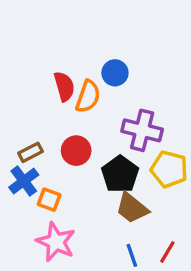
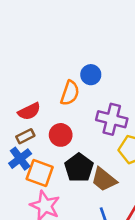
red semicircle: (64, 86) -> (29, 111), moved, turned 80
black pentagon: (120, 174) -> (79, 168), moved
orange square: (49, 200) -> (40, 173), size x1.5

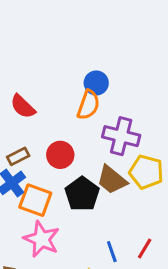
orange semicircle: (70, 93) -> (88, 105), moved
red semicircle: (29, 111) -> (23, 106), moved, turned 70
brown trapezoid: (104, 179) -> (112, 180), moved

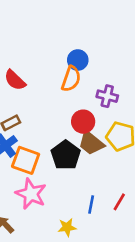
purple cross: (121, 136) -> (107, 96), moved, size x0.7
red circle: (60, 155) -> (83, 122), moved
blue line: (112, 252) -> (91, 205), turned 30

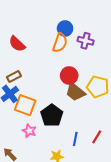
purple cross: (107, 96) -> (86, 41), moved
black pentagon: (66, 155) -> (52, 115), moved
pink star: (31, 194) -> (29, 131), size x0.6

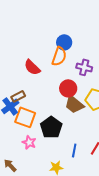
purple cross: (86, 41) -> (84, 67), moved
red semicircle: (17, 44) -> (32, 67), moved
brown rectangle: (14, 77) -> (18, 96), moved

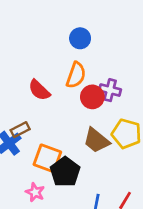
blue circle: (64, 42) -> (80, 38), moved
red circle: (68, 88) -> (92, 97), moved
orange square: (25, 117) -> (47, 158), moved

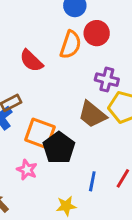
purple cross: (110, 90) -> (107, 80), moved
red circle: (92, 97) -> (97, 33), moved

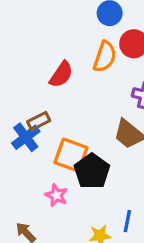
red semicircle: (31, 61) -> (61, 74), turned -100
blue line: (92, 181) -> (127, 221), moved

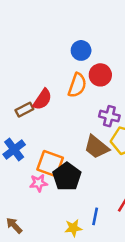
brown rectangle: (39, 121) -> (24, 110), moved
pink star: (56, 195) -> (39, 183), moved, turned -30

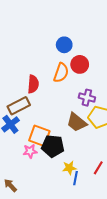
red semicircle: (42, 99) -> (33, 84), turned -30
brown rectangle: (24, 110) -> (19, 106), moved, size x1.5
black pentagon: (67, 177) -> (53, 146), turned -30
yellow star: (73, 228) -> (69, 168), moved

